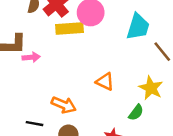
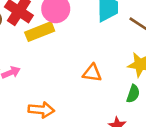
orange arrow: (64, 105) -> (41, 110), moved

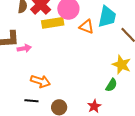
orange triangle: (92, 73) -> (87, 27), moved

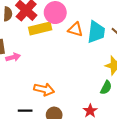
cyan trapezoid: (107, 17) -> (96, 32), moved
orange arrow: (40, 81) -> (44, 89), moved

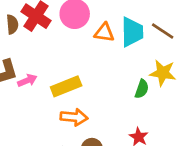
yellow rectangle: (40, 28) -> (66, 86), moved
green semicircle: (106, 88) -> (142, 89), moved

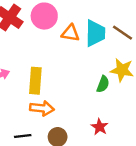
yellow rectangle: (66, 86) -> (35, 81), turned -65

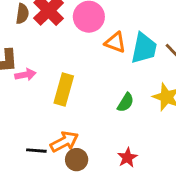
green semicircle: (103, 84) -> (126, 102), moved
orange arrow: (42, 108) -> (64, 142), moved, turned -45

